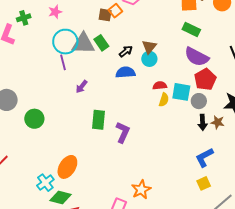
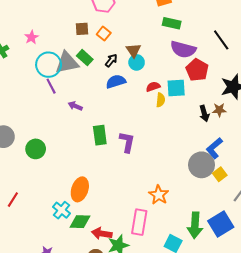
orange square: (115, 11) -> (104, 34), moved
purple arrow: (82, 87) -> (75, 106), turned 88
gray circle: (199, 101) -> (202, 165), moved, size x1.6

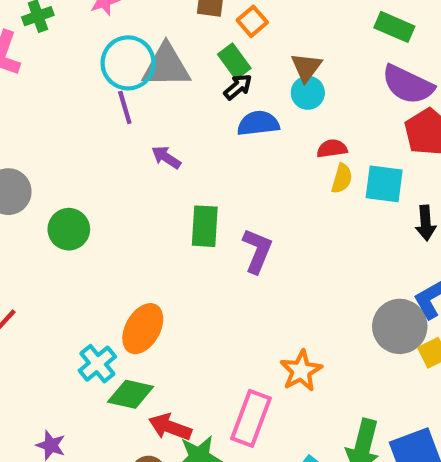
green rectangle: (85, 58) -> (234, 61), moved
black arrow: (111, 60) -> (238, 87), moved
cyan square: (176, 88) -> (384, 184), moved

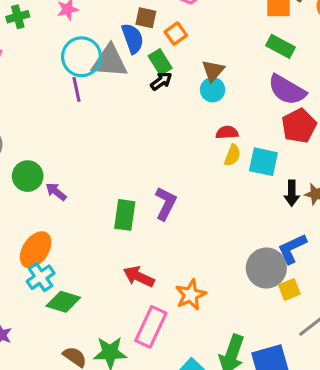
blue semicircle: (258, 123) -> (133, 38), moved, turned 72
purple arrow: (166, 157) -> (56, 192), moved
green rectangle: (205, 226) -> (125, 215), moved
orange ellipse: (143, 329) -> (36, 250), moved
red arrow: (170, 427) -> (139, 277), moved

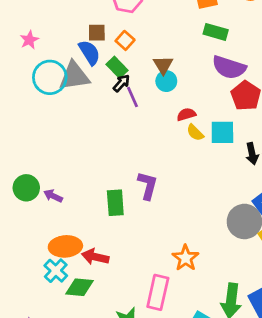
purple line: (76, 89) -> (133, 97), moved
yellow semicircle: (232, 155) -> (195, 133), turned 126
orange ellipse: (36, 250) -> (65, 246), moved, turned 64
red arrow: (139, 277) -> (95, 257), moved

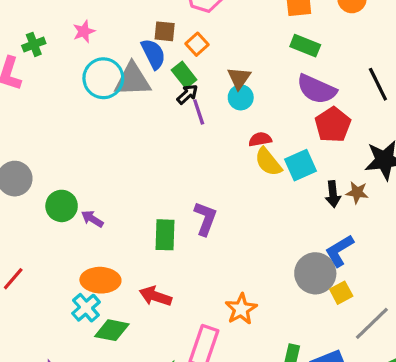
cyan square: (222, 132) -> (301, 165), turned -30
yellow semicircle: (195, 133) -> (268, 162), size x1.4
red arrow: (95, 257) -> (155, 296), moved

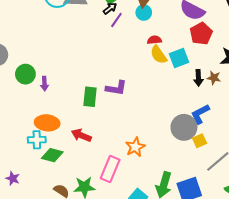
purple line: (199, 112) -> (116, 20), turned 49
purple arrow: (92, 219) -> (44, 84), turned -128
purple L-shape: (205, 219) -> (116, 88), turned 75
cyan cross: (86, 308) -> (37, 140), turned 36

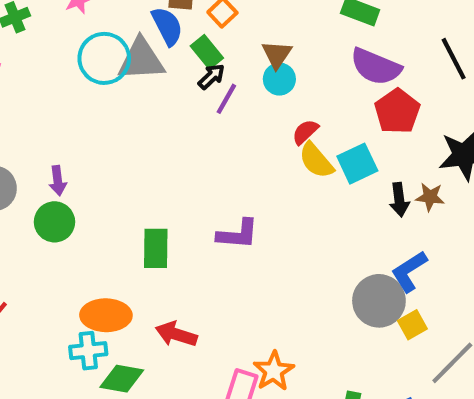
red semicircle: (154, 40) -> (305, 132), turned -32
purple arrow: (44, 84) -> (58, 181), moved
green rectangle: (90, 97) -> (156, 248), moved
orange star: (135, 147) -> (274, 371), moved

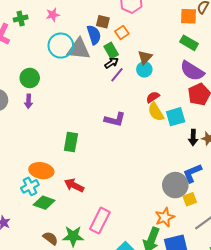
green circle: (54, 222) -> (30, 78), moved
purple L-shape: (238, 234) -> (115, 119), moved
cyan cross: (88, 351) -> (30, 186), turned -30
orange star: (274, 371) -> (165, 217), moved

